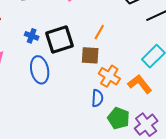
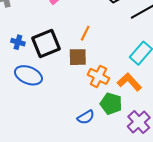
blue ellipse: (40, 70) -> (28, 75), turned -52
blue semicircle: (97, 98) -> (86, 117), moved, turned 60
green pentagon: (119, 118) -> (111, 104), moved

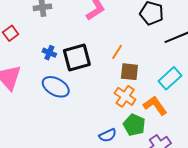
brown square: (78, 57) -> (129, 72), moved

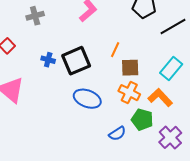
blue ellipse: (56, 87) -> (87, 99), moved

